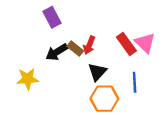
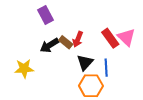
blue line: (135, 82) -> (106, 68), moved

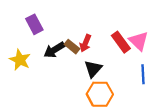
purple rectangle: (45, 15) -> (34, 24), moved
blue line: (106, 68) -> (143, 74), moved
yellow star: (24, 69) -> (20, 60), moved, turned 30

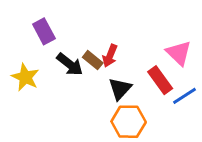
red rectangle: (121, 42) -> (160, 80), moved
black arrow: (54, 50) -> (70, 64), turned -110
blue line: (143, 74) -> (185, 96), turned 60

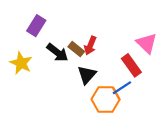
purple rectangle: (44, 31) -> (36, 26), turned 60
black triangle: (120, 89) -> (87, 75), moved
blue line: (185, 96) -> (122, 88), moved

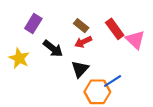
red arrow: (90, 46) -> (83, 42), turned 42
brown rectangle: (76, 49) -> (81, 26), moved
red rectangle: (131, 65) -> (115, 29), moved

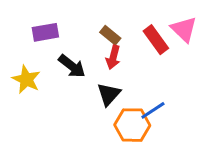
purple rectangle: (33, 24) -> (45, 32), turned 48
pink triangle: (135, 40) -> (184, 29), moved
red arrow: (83, 42) -> (113, 57), turned -49

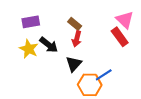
red rectangle: (156, 40) -> (120, 37), moved
yellow star: (26, 79) -> (29, 49), moved

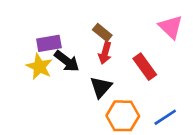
purple rectangle: (31, 22) -> (49, 43), moved
red rectangle: (120, 37) -> (145, 67), moved
blue line: (104, 75) -> (165, 117), moved

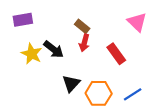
purple rectangle: (49, 43) -> (23, 20), moved
black triangle: (101, 87) -> (71, 83), moved

